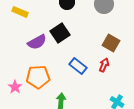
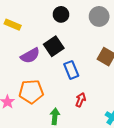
red arrow: (104, 65) -> (81, 100), moved
blue rectangle: (78, 66) -> (71, 70), moved, turned 30

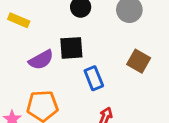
black square: (54, 46) -> (71, 48), turned 30

